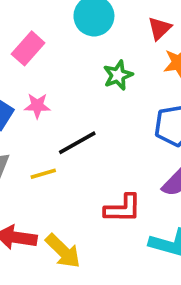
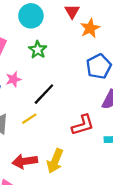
green star: (118, 75) -> (38, 50), moved
yellow arrow: (63, 251) -> (55, 161), turned 85

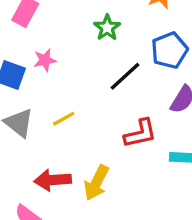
green star: (38, 50) -> (107, 28), moved
black line: (44, 94) -> (125, 76), moved

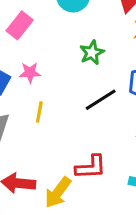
yellow line: (64, 119) -> (39, 112), moved, turned -60
red L-shape: (140, 133) -> (91, 167), moved

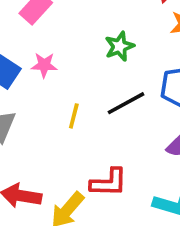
yellow line: (39, 112) -> (74, 116), moved

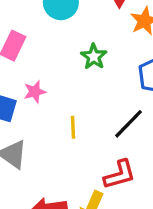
black line: (126, 103) -> (128, 124), moved

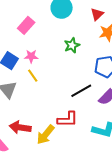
yellow line: (73, 127) -> (33, 76), moved, turned -48

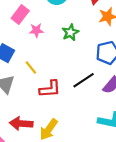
pink star: (31, 56) -> (36, 30), moved
red L-shape: (68, 119) -> (50, 89), moved

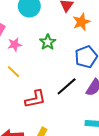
yellow line: (31, 68) -> (14, 72), moved

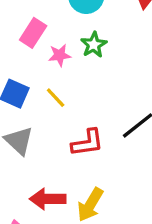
green star: (48, 42) -> (94, 45), moved

